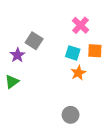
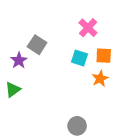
orange star: (78, 73) -> (100, 79), moved

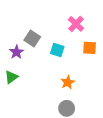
cyan square: (79, 58) -> (57, 50), moved
orange star: (100, 79) -> (68, 82), moved

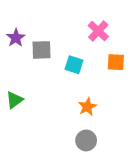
gray square: (32, 39) -> (42, 50), turned -35
purple star: (17, 52) -> (16, 38), moved

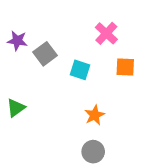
purple star: (16, 38) -> (17, 41), turned -30
gray square: (42, 50) -> (45, 54), turned -35

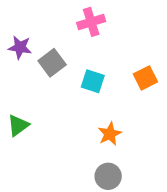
pink cross: (106, 33) -> (91, 22), moved, turned 30
orange square: (125, 67) -> (145, 78), turned -30

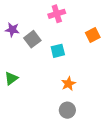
orange square: (145, 78) -> (93, 35), moved
cyan square: (93, 81) -> (58, 51), turned -32

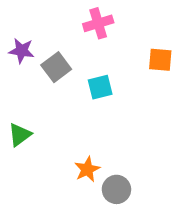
orange square: (93, 35) -> (160, 60), turned 32
orange star: (68, 84) -> (87, 169), moved

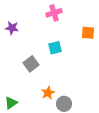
gray square: (56, 67) -> (31, 64), moved
green triangle: (20, 135) -> (11, 103), moved

